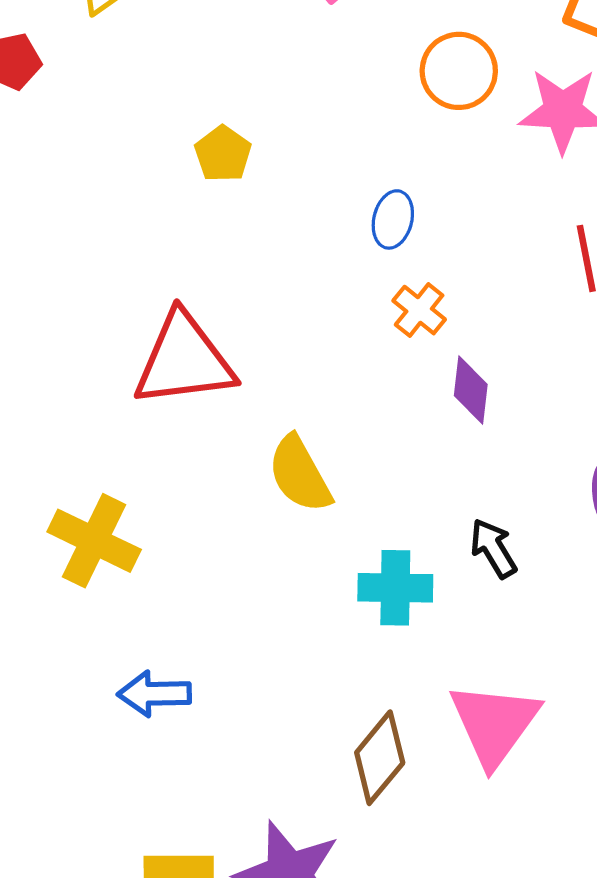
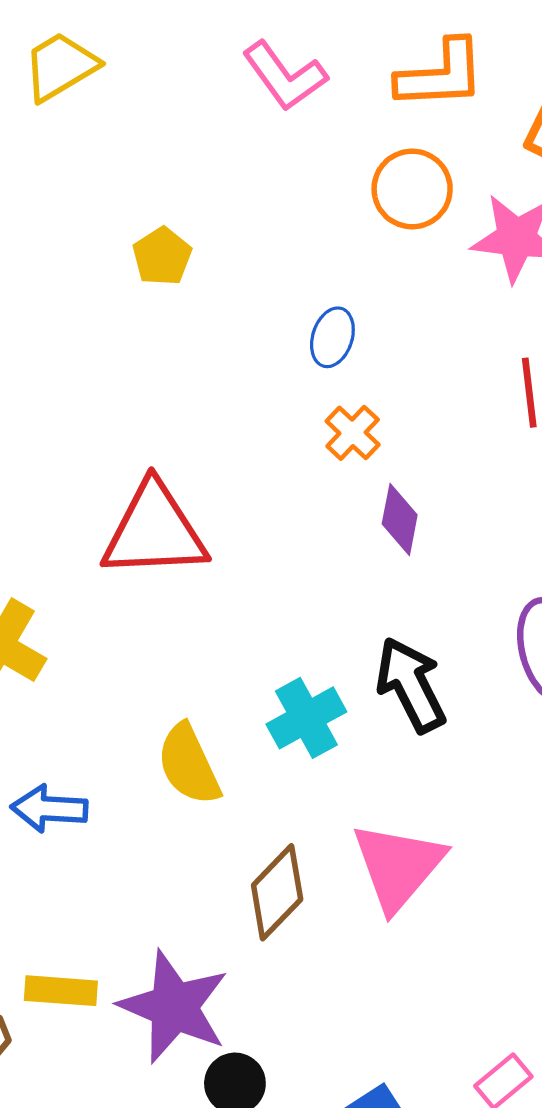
red triangle: (184, 360) -> (154, 531), moved
yellow semicircle: (300, 474) -> (189, 764), moved
black arrow: (493, 548) -> (411, 685), size x1.5
cyan cross: (395, 588) -> (306, 718), turned -34

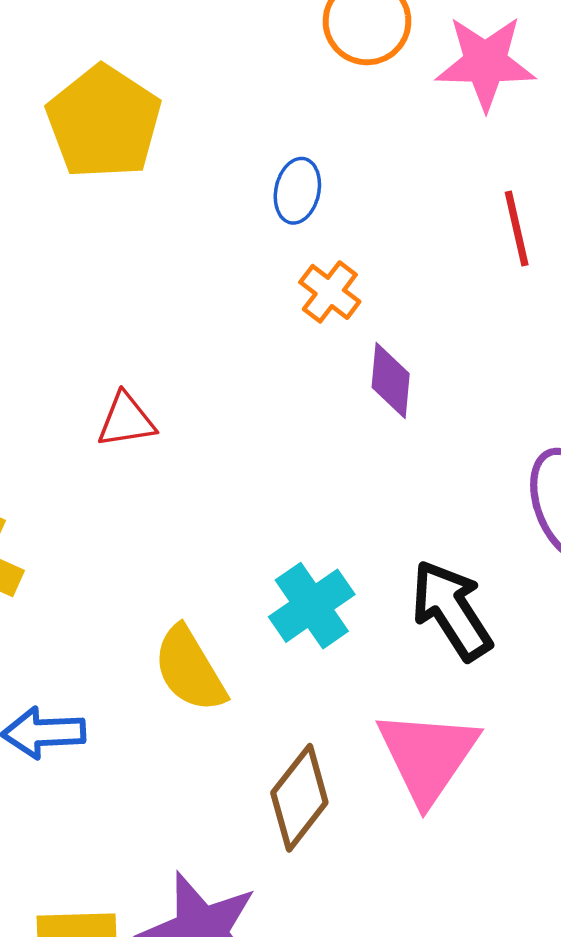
yellow pentagon: (162, 256) -> (104, 122), size x1.8
red triangle: (154, 531) -> (126, 420), size x0.5
black arrow: (411, 685) -> (452, 610), moved

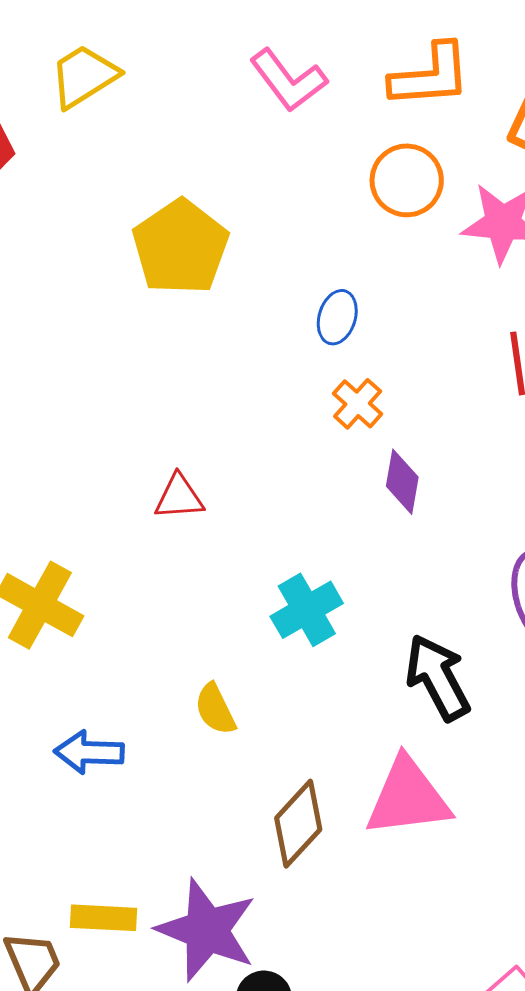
cyan cross: (312, 606) -> (307, 610), moved
yellow semicircle: (190, 669) -> (215, 709), size x0.7
pink triangle: (428, 756) -> (408, 797), turned 44

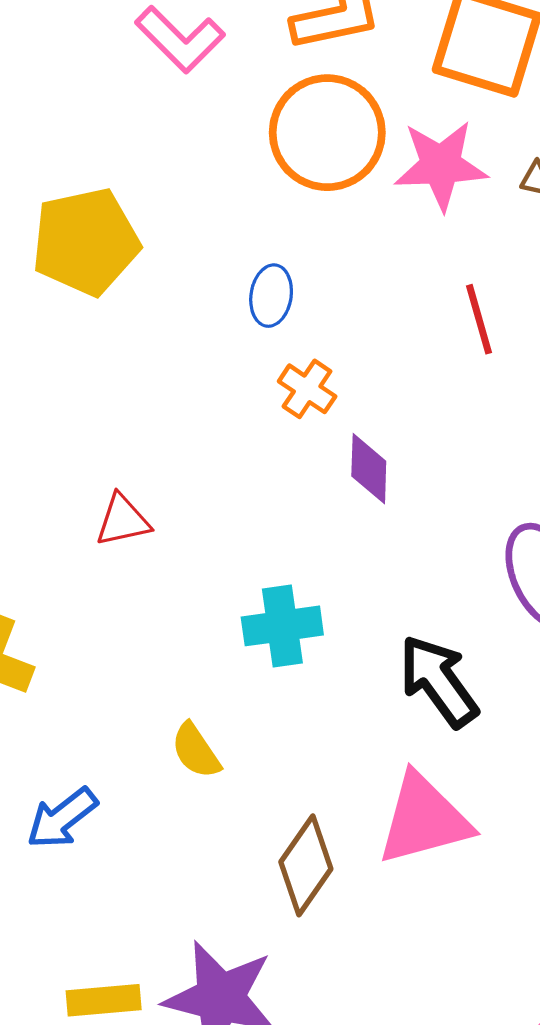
orange circle: (407, 180) -> (327, 133), size x1.4
yellow pentagon: (180, 247) -> (86, 242), turned 30
cyan cross: (307, 610) -> (282, 626), turned 30
blue arrow: (89, 752) -> (62, 818), turned -32

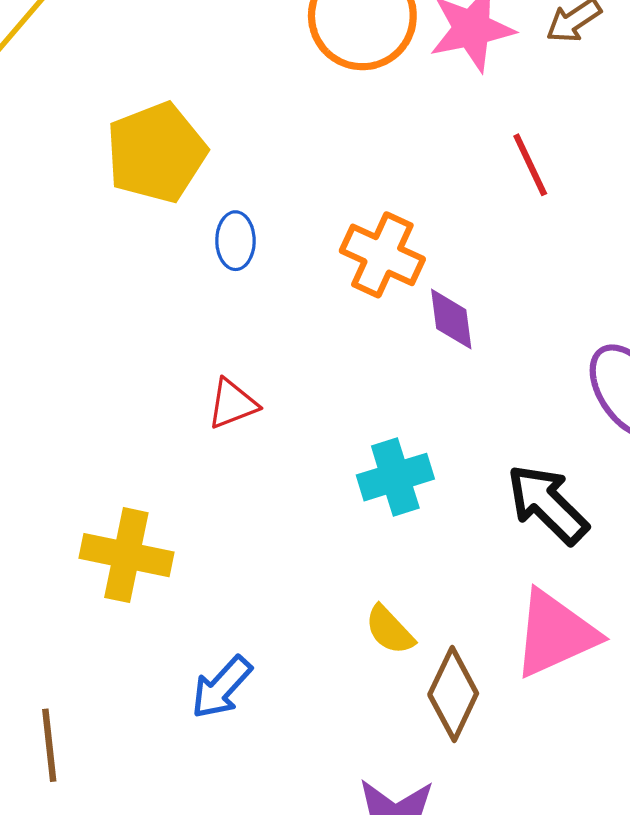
blue ellipse: (271, 296) -> (235, 241), moved
orange cross: (307, 389) -> (382, 255), size x1.5
yellow semicircle: (196, 751) -> (390, 630), moved

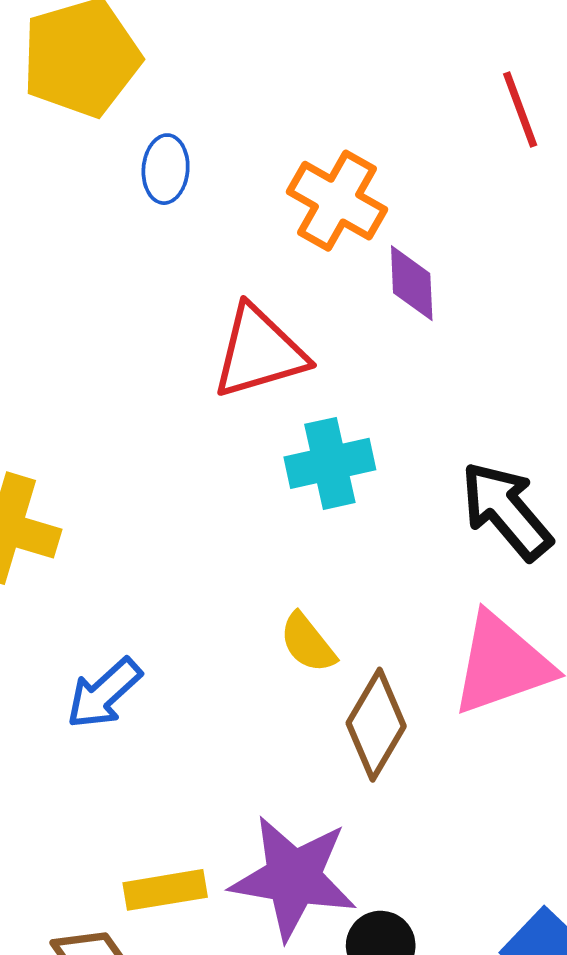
red triangle: (232, 404) -> (259, 352), moved, size x1.6

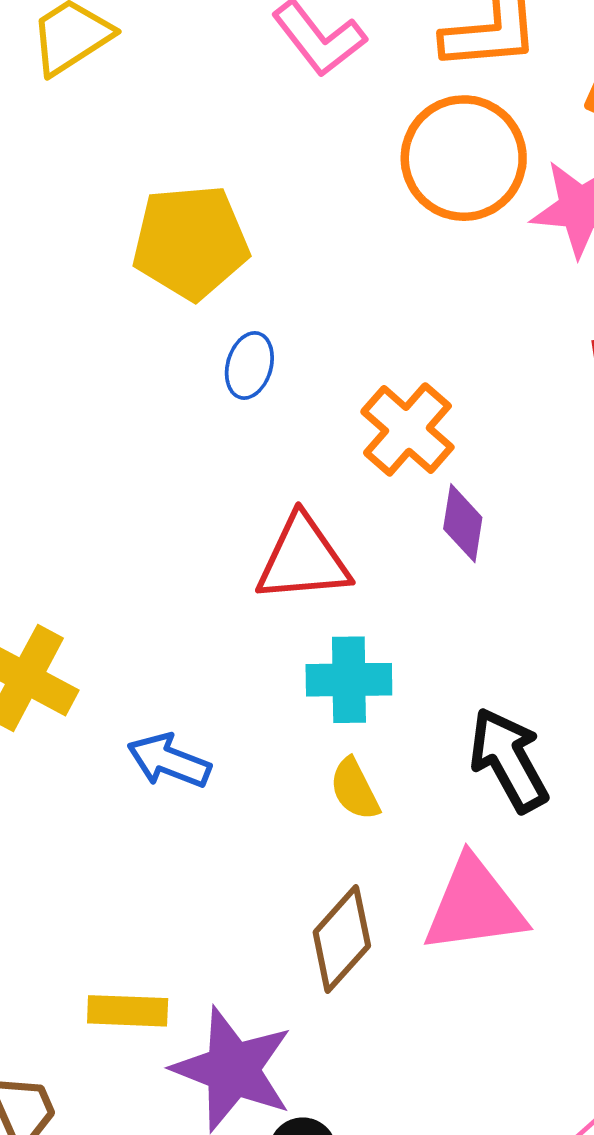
yellow semicircle: (308, 643) -> (355, 789), moved
blue arrow: (104, 693) -> (169, 761), moved, turned 52
yellow rectangle: (165, 890) -> (128, 1011), moved

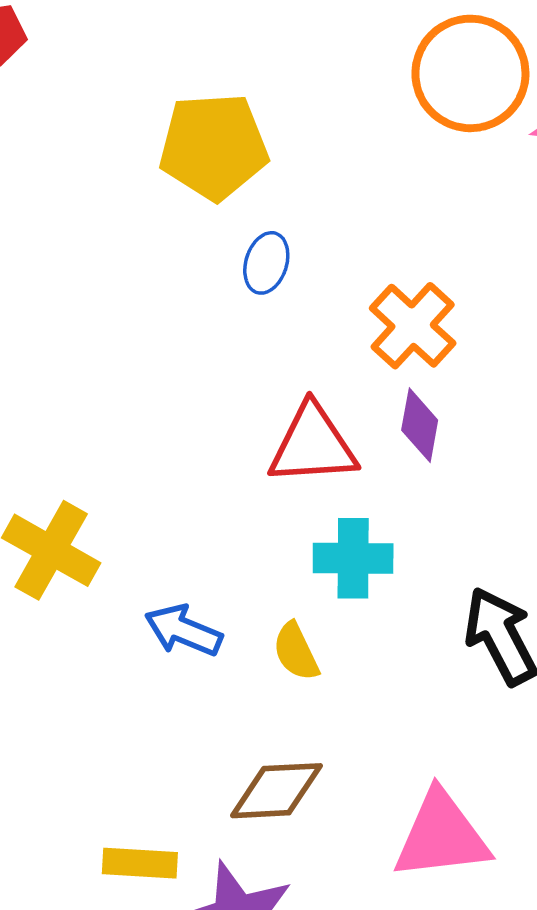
purple diamond: (463, 523) -> (420, 425), moved
yellow semicircle: (355, 789) -> (296, 652), moved
pink triangle: (474, 906) -> (441, 836), moved
brown diamond: (342, 939) -> (276, 791), moved, turned 44

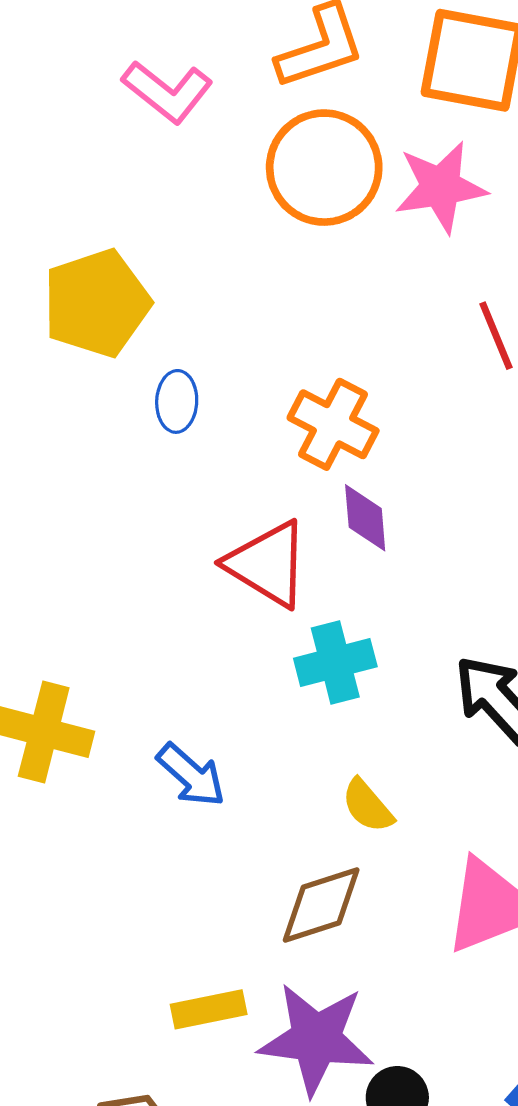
red triangle: (313, 445) -> (268, 564), turned 50
blue arrow: (183, 630) -> (191, 775), turned -146
yellow semicircle: (296, 652) -> (367, 806), moved

